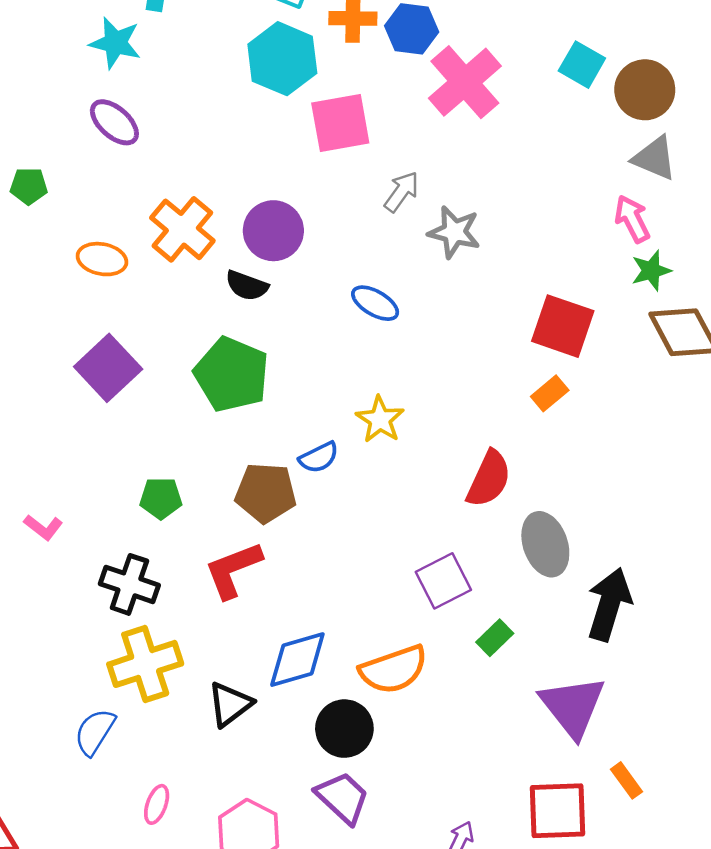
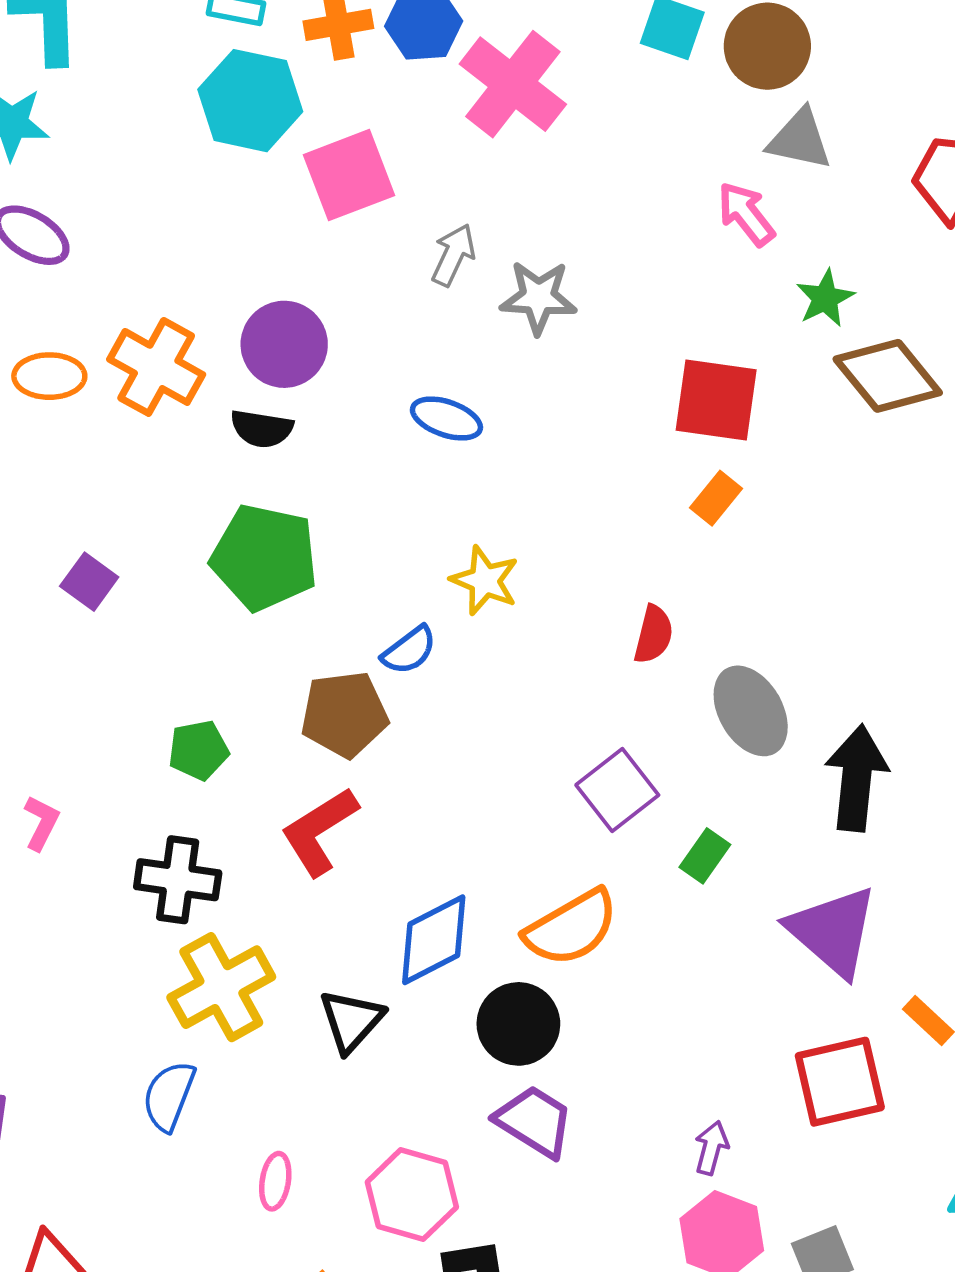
pink arrow: (632, 219) -> (746, 214), moved
orange ellipse: (102, 259) -> (49, 376), moved
purple square: (108, 368) -> (89, 582), size x0.6
red semicircle: (489, 479) -> (654, 634), size x0.7
pink L-shape: (43, 527) -> (41, 823), turned -90

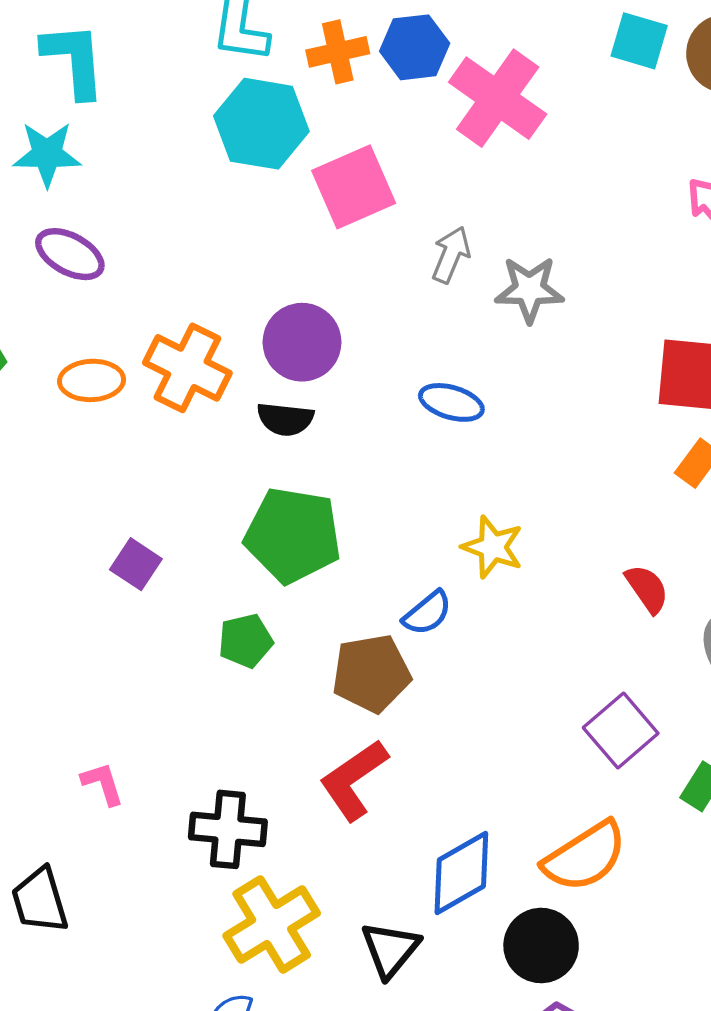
red semicircle: (654, 634) -> (647, 589), turned -46
green pentagon: (199, 750) -> (246, 641), moved
pink L-shape: (41, 823) -> (103, 784), turned -42

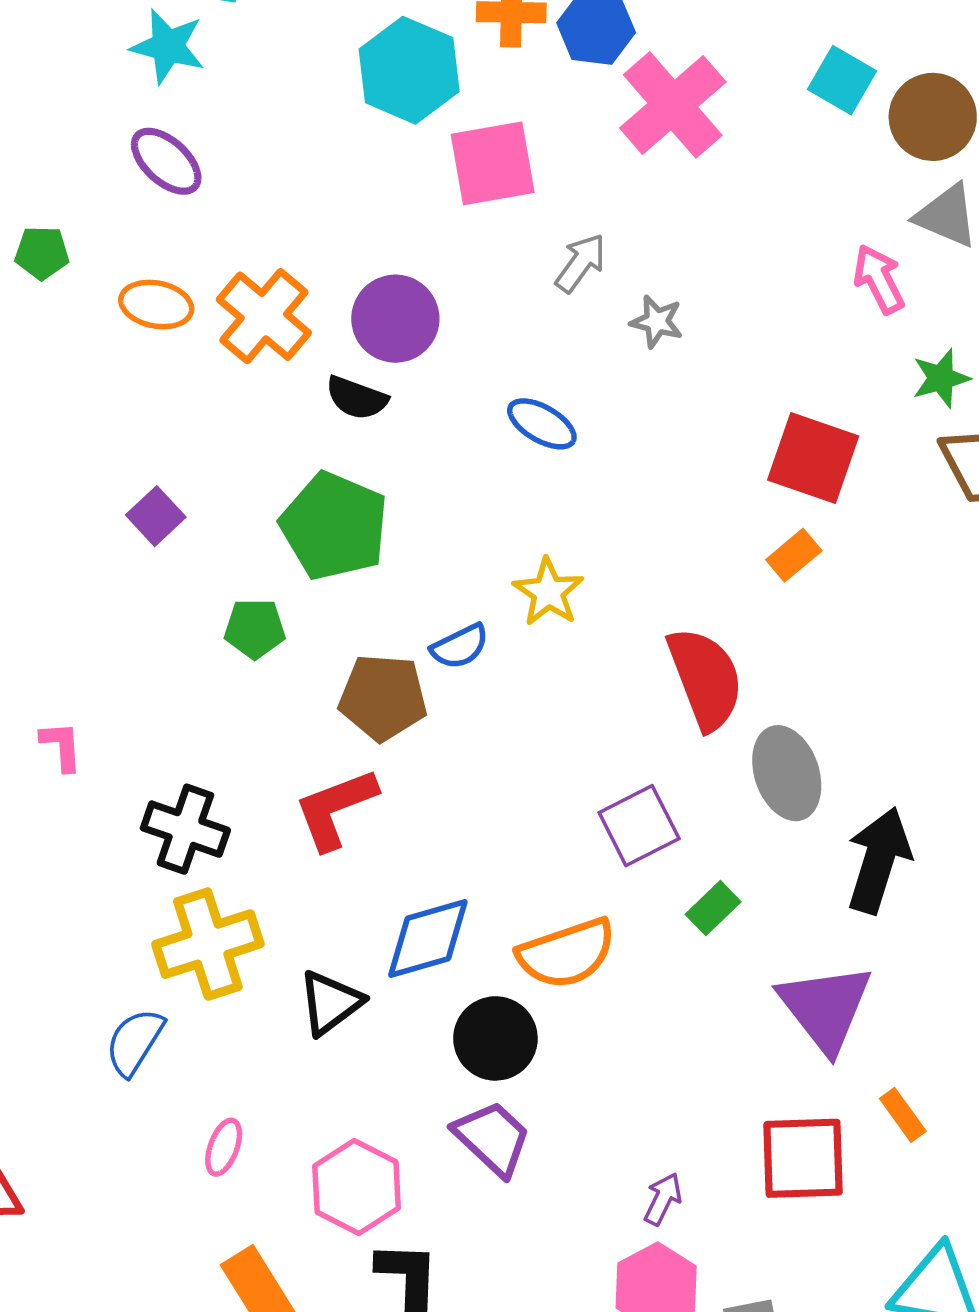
gray star: (529, 289) -> (657, 322), size x0.7
red semicircle: (647, 589) -> (705, 678), size x1.8

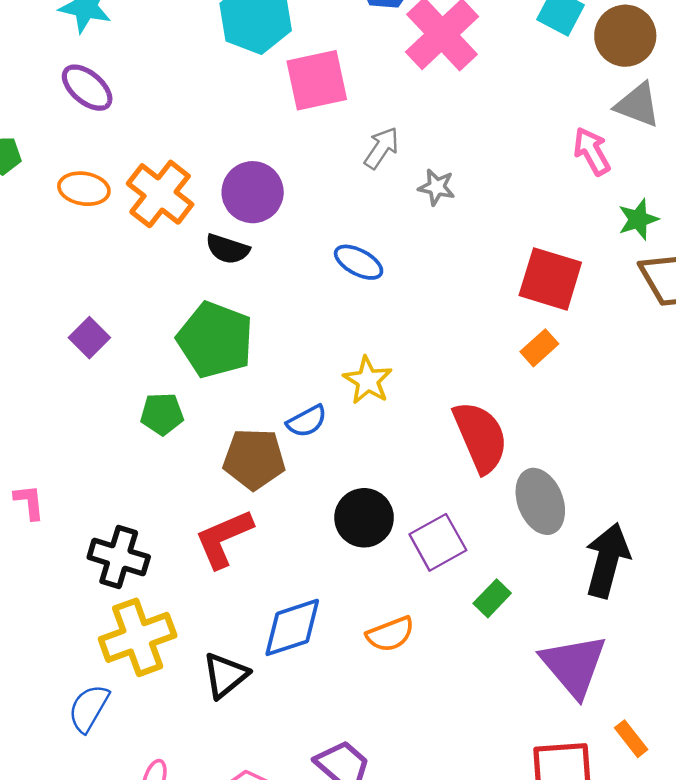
orange semicircle: (567, 953) -> (390, 634), size x0.7
black circle: (495, 1038) -> (364, 518), moved

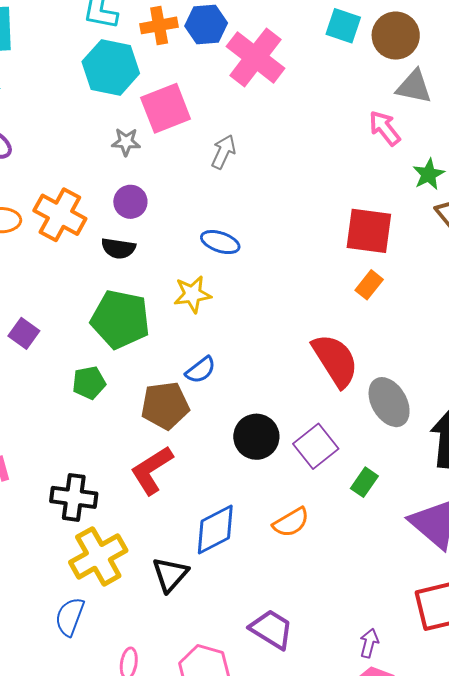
gray star: (437, 187) -> (126, 142), moved
purple circle: (253, 192) -> (130, 202), size x0.7
yellow star: (368, 380) -> (192, 294), moved, turned -30

